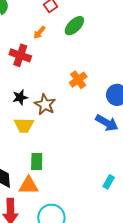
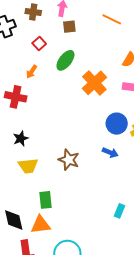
orange cross: (78, 80) -> (94, 83), moved, size x1.4
brown star: (45, 104) -> (69, 160), moved
blue arrow: (107, 123) -> (110, 153), size x0.7

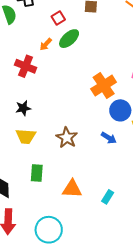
green ellipse: (65, 60) -> (69, 39), moved
orange cross: (94, 83) -> (104, 85), moved
orange triangle: (41, 225) -> (72, 189), moved

